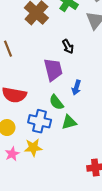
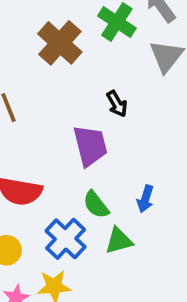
blue arrow: (76, 88) -> (145, 199), moved
blue cross: (40, 121) -> (66, 239), turned 30

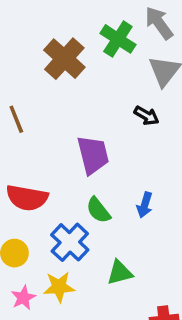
black arrow: (117, 104) -> (146, 116), moved, turned -30
green triangle: (119, 241) -> (120, 273), moved

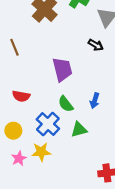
red semicircle: (27, 198) -> (21, 96), size x0.7
green triangle: (120, 273) -> (79, 130), moved

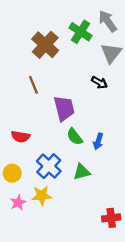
brown line: (14, 47) -> (33, 85), moved
green semicircle: (66, 104) -> (75, 137), moved

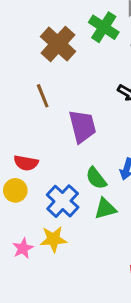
green semicircle: (75, 137) -> (96, 178), moved
yellow circle: (12, 173) -> (15, 190), moved

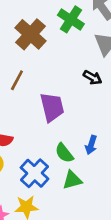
brown line: (43, 96) -> (17, 80), turned 50

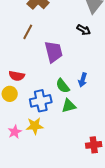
blue cross: (35, 173) -> (41, 101), turned 35

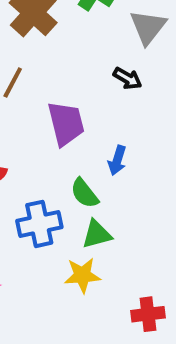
blue arrow: (83, 80) -> (117, 160), moved
yellow star: (35, 126) -> (82, 275), moved

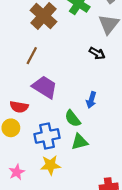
purple trapezoid: (66, 124) -> (45, 87), moved, turned -44
yellow star: (82, 275) -> (50, 165), moved

